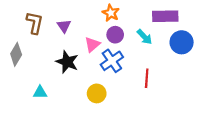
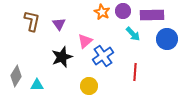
purple circle: (115, 35) -> (123, 11), moved
gray diamond: (16, 54) -> (16, 76), moved
black star: (67, 62) -> (62, 57), turned 30

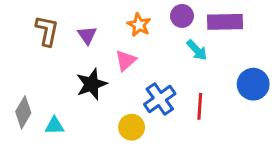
orange star: (102, 12) -> (139, 25), moved
blue circle: (167, 39) -> (253, 84), moved
blue cross: (103, 56) -> (160, 99), moved

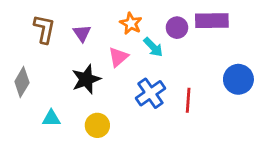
purple circle: (182, 16) -> (177, 28), moved
cyan arrow: (197, 50) -> (153, 47), moved
gray diamond: (23, 112) -> (22, 82), moved
yellow circle: (132, 127) -> (97, 125), moved

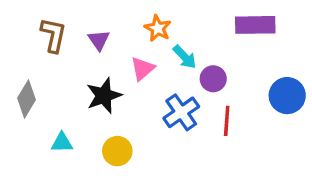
purple circle: (177, 28) -> (213, 79), moved

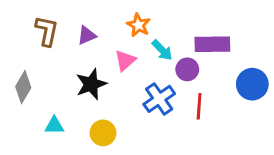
purple rectangle: (255, 25) -> (212, 44), moved
purple triangle: (99, 40) -> (87, 35), turned 42

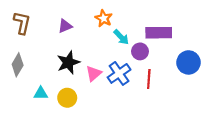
brown L-shape: (47, 31) -> (22, 23), moved
pink triangle: (125, 61) -> (94, 73), moved
yellow circle: (103, 133) -> (67, 98), moved

